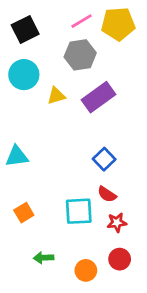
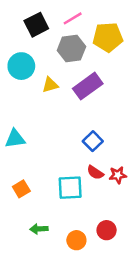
yellow pentagon: (118, 24) -> (108, 37), moved
black square: (25, 30) -> (36, 25), moved
red star: (117, 222) -> (118, 175), moved

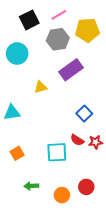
yellow triangle: (50, 85) -> (41, 87), moved
blue square: (93, 141) -> (84, 114), moved

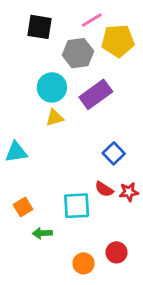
pink line: (59, 15) -> (92, 20), moved
black square: (29, 20) -> (40, 27), turned 36
cyan circle: (17, 54) -> (52, 87), moved
green arrow: (31, 186) -> (42, 233), moved

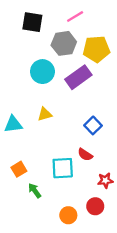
yellow pentagon: (118, 41) -> (96, 49), moved
yellow triangle: (55, 118) -> (45, 114), moved
red star: (129, 192) -> (105, 180), moved
green arrow: (42, 233) -> (35, 191), turned 56

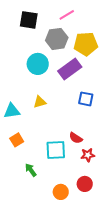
blue square: (93, 125) -> (86, 99), moved, turned -35
orange square: (19, 169) -> (17, 140), moved
red star: (105, 180) -> (88, 155), moved

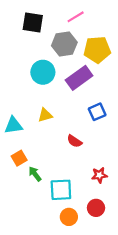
blue square: (86, 99) -> (97, 112), turned -35
red semicircle: (76, 138) -> (75, 141), moved
cyan square: (56, 150) -> (61, 190), moved
green arrow: (31, 170) -> (35, 174), moved

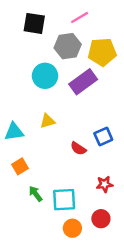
blue square: (97, 112) -> (103, 137), moved
green arrow: (35, 174) -> (35, 194), moved

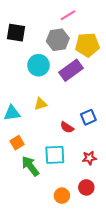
black square: (34, 23) -> (16, 33), moved
green arrow: (35, 194) -> (30, 166), size x1.5
cyan square: (64, 200) -> (55, 155), moved

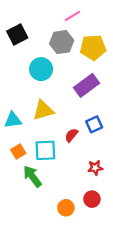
black square: (16, 33) -> (17, 34), turned -36
purple rectangle: (71, 70) -> (87, 85), moved
yellow triangle: (41, 104) -> (43, 110), size x1.5
red semicircle: (67, 127) -> (71, 135), turned 96
cyan square: (55, 155) -> (45, 150), moved

